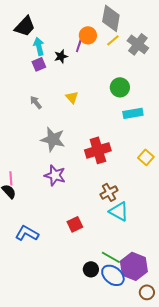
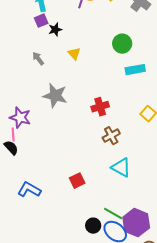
black star: (61, 56) -> (55, 30), moved
red cross: (98, 150) -> (100, 107), size x0.7
purple star: (55, 175) -> (20, 118), moved
brown cross: (109, 192) -> (111, 136), moved

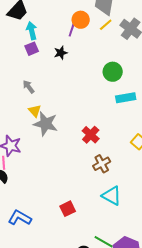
black star: (55, 30) -> (61, 53), moved
yellow triangle: (74, 54) -> (35, 111), moved
red cross: (100, 107) -> (91, 135), turned -30

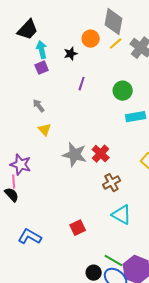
purple line: (72, 30) -> (82, 84), moved
black star: (61, 53) -> (71, 54), moved
gray star: (46, 124) -> (75, 155), moved

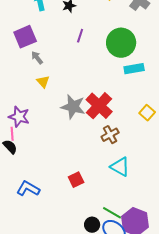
purple square: (42, 68) -> (25, 37), moved, size x1.6
green circle: (123, 91) -> (121, 43), size x1.5
red cross: (101, 154) -> (99, 106), size x1.5

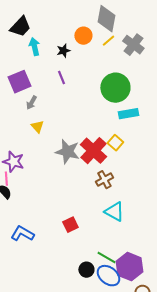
purple line: (80, 36) -> (61, 78), moved, turned -40
gray arrow: (37, 58) -> (31, 103), turned -112
yellow square: (147, 113) -> (115, 143), moved

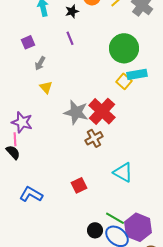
purple square: (19, 82) -> (28, 42), size x0.6
yellow square: (115, 143) -> (124, 81), moved
brown cross: (104, 180) -> (94, 138), moved

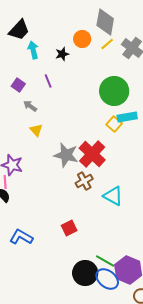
purple line: (70, 38) -> (48, 81), moved
purple square: (28, 42) -> (18, 85), turned -32
gray arrow: (40, 63) -> (30, 106), turned 96
cyan triangle: (123, 172) -> (113, 196), moved
black circle: (95, 230) -> (85, 273), size x1.6

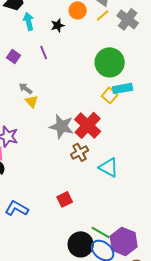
gray arrow: (30, 106) -> (26, 88), moved

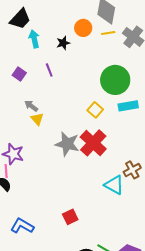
yellow line: (103, 15) -> (108, 33), turned 32
yellow square: (110, 95) -> (95, 110), moved
brown cross: (80, 152) -> (132, 170), moved

